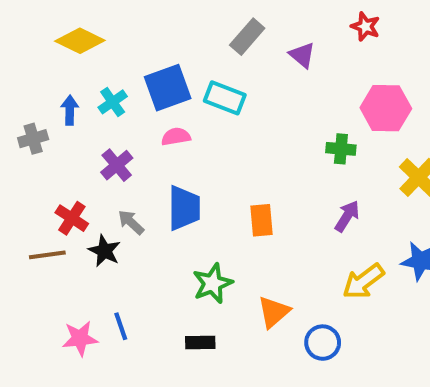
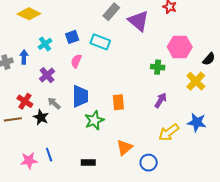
purple triangle: (302, 55) -> (138, 21), size x1.6
blue square: (168, 88) -> (72, 37), size x0.6
blue arrow: (70, 110) -> (24, 57), moved
pink semicircle: (176, 137) -> (76, 61), turned -56
green star: (213, 283) -> (94, 120), moved

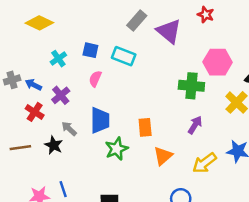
blue square: (72, 37) -> (90, 50), turned 32
blue arrow: (24, 57) -> (33, 85), moved, turned -64
green cross: (158, 67) -> (191, 86), size x1.5
red cross: (25, 101) -> (35, 112), moved
orange triangle: (124, 147) -> (163, 156), moved

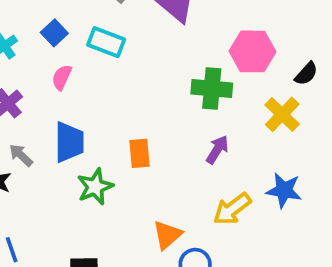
blue square: (90, 50) -> (54, 33), turned 35
orange triangle: (163, 156) -> (167, 235), moved

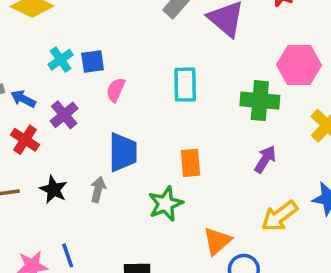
blue square: (54, 33) -> (93, 61), moved, turned 35
cyan rectangle: (106, 42) -> (185, 85), moved, turned 68
gray arrow: (21, 155) -> (98, 190), moved, turned 60
green star: (95, 187) -> (166, 204), moved

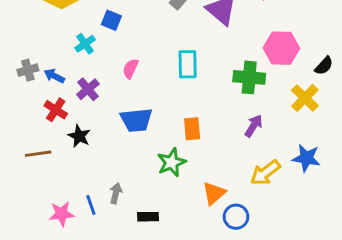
blue square: (93, 61) -> (111, 20), moved, turned 30
blue trapezoid: (123, 152) -> (136, 120), turned 84
black star: (53, 190) -> (79, 136), moved
gray arrow: (98, 190) -> (116, 193), moved

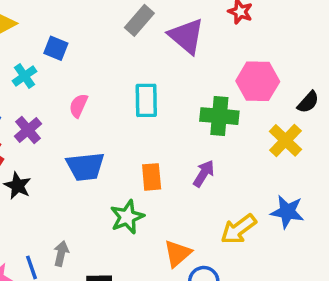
purple arrow: (254, 126) -> (204, 173), moved

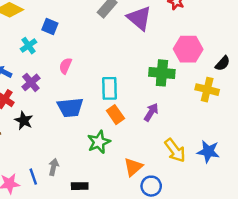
cyan rectangle: (146, 100) -> (109, 88), moved
yellow cross: (285, 140) -> (207, 90), turned -30
orange rectangle: (152, 177) -> (115, 115), turned -30
blue star: (287, 212) -> (208, 152), moved
yellow arrow: (239, 229) -> (175, 150), turned -90

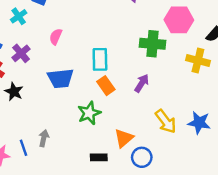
black rectangle: (80, 186) -> (99, 157), moved

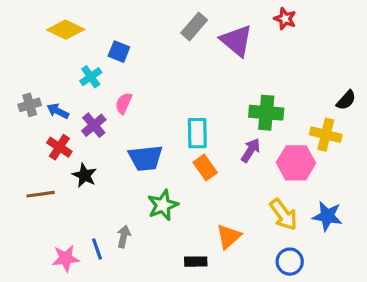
pink hexagon: (179, 20) -> (296, 163), moved
pink semicircle: (56, 37) -> (124, 103), moved
purple arrow: (142, 83) -> (251, 150), moved
green star: (89, 113) -> (163, 205), moved
blue circle: (142, 157) -> (290, 262), moved

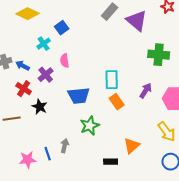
blue square: (119, 52) -> (62, 28), turned 32
pink semicircle: (124, 103) -> (65, 61), turned -32
green cross: (266, 113) -> (159, 55), moved

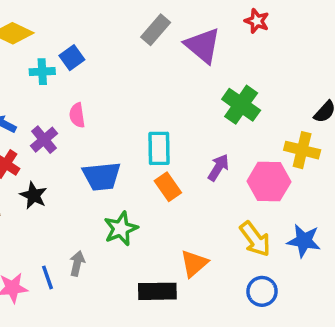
cyan cross: (44, 44) -> (42, 72), moved, turned 32
green cross: (159, 55) -> (241, 105), turned 30
black rectangle: (111, 162) -> (157, 291), size x1.5

